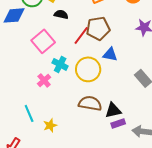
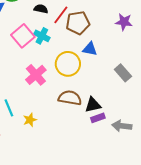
red line: (81, 35) -> (61, 15), moved
cyan cross: (60, 64) -> (42, 36), moved
pink cross: (44, 80) -> (36, 75), moved, size x1.5

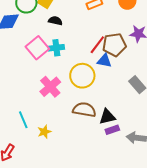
red line: (61, 15) -> (97, 45), moved
brown pentagon: (78, 23) -> (114, 45), moved
cyan cross: (42, 36) -> (56, 48), turned -35

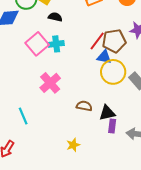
yellow circle: (82, 76) -> (113, 72), moved
brown semicircle: (84, 110) -> (84, 106), size x0.7
purple rectangle: (112, 130) -> (112, 126), turned -64
yellow star: (44, 132) -> (73, 145), moved

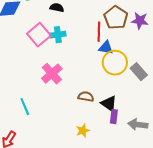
red line: (97, 41) -> (99, 32), turned -36
brown pentagon: (114, 41) -> (116, 18), moved, turned -30
black triangle: (107, 113) -> (109, 104), turned 48
yellow star: (73, 145) -> (83, 131), moved

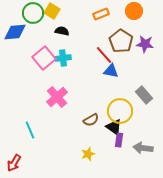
red line: (99, 32) -> (104, 55), turned -42
yellow circle: (115, 63) -> (120, 111), moved
brown semicircle: (86, 97) -> (91, 120), turned 140

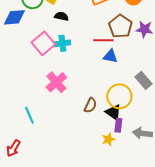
red line: (104, 55) -> (103, 40), turned -48
brown semicircle: (91, 120) -> (90, 105), turned -35
yellow star: (88, 154) -> (108, 139), moved

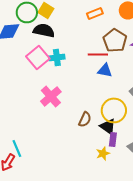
black semicircle: (61, 16) -> (44, 30), moved, size x1.5
cyan line: (29, 115) -> (17, 148), moved

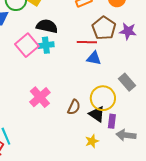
black semicircle: (44, 30) -> (47, 26), moved
pink cross: (51, 96) -> (40, 97), moved
purple rectangle: (113, 139) -> (112, 121), moved

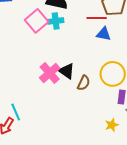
black triangle: (97, 114) -> (67, 71), moved
yellow star: (92, 141) -> (112, 125), moved

